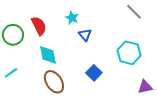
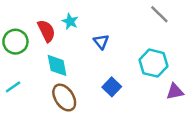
cyan star: (72, 18) -> (70, 21), moved
purple triangle: (145, 87) -> (175, 92), moved

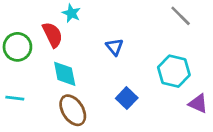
cyan star: (70, 21) -> (71, 13), moved
cyan line: (13, 87) -> (15, 98), turned 42
purple triangle: (175, 92) -> (198, 103), turned 36

